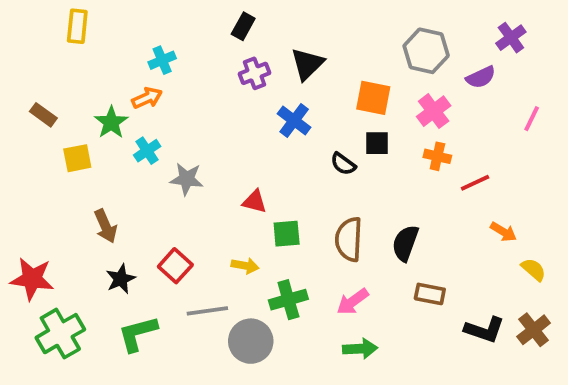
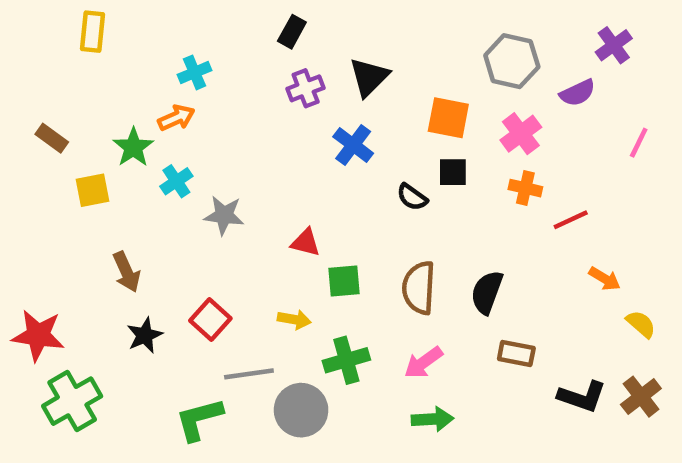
green L-shape: (138, 334) -> (199, 419), moved

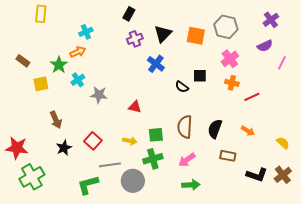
purple semicircle: (578, 93) -> (265, 46), moved
orange square: (448, 118) -> (196, 36), moved
orange arrow: (605, 279) -> (248, 131), moved
green square: (344, 281) -> (156, 135), moved

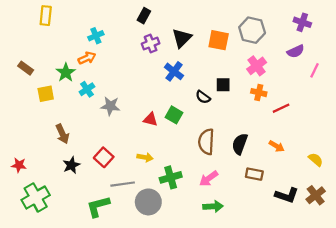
purple cross: (271, 20) -> (302, 22), turned -35
green square: (156, 135) -> (174, 115), moved, turned 35
red star: (17, 148) -> (19, 165), size x0.6

